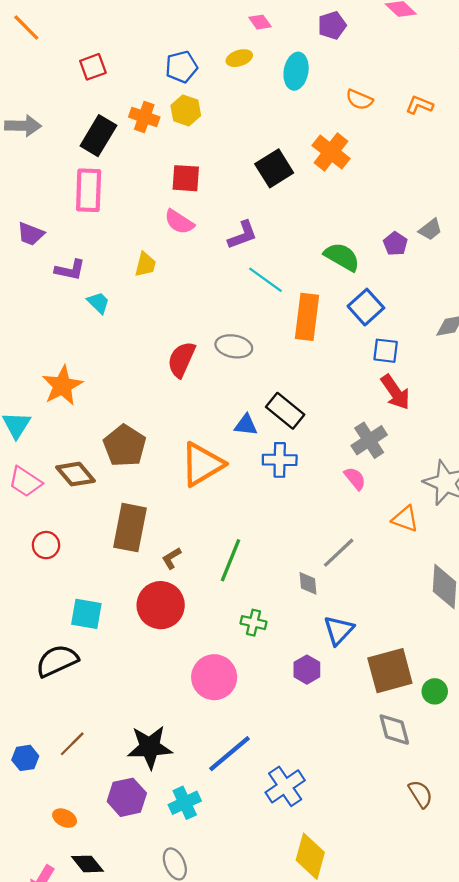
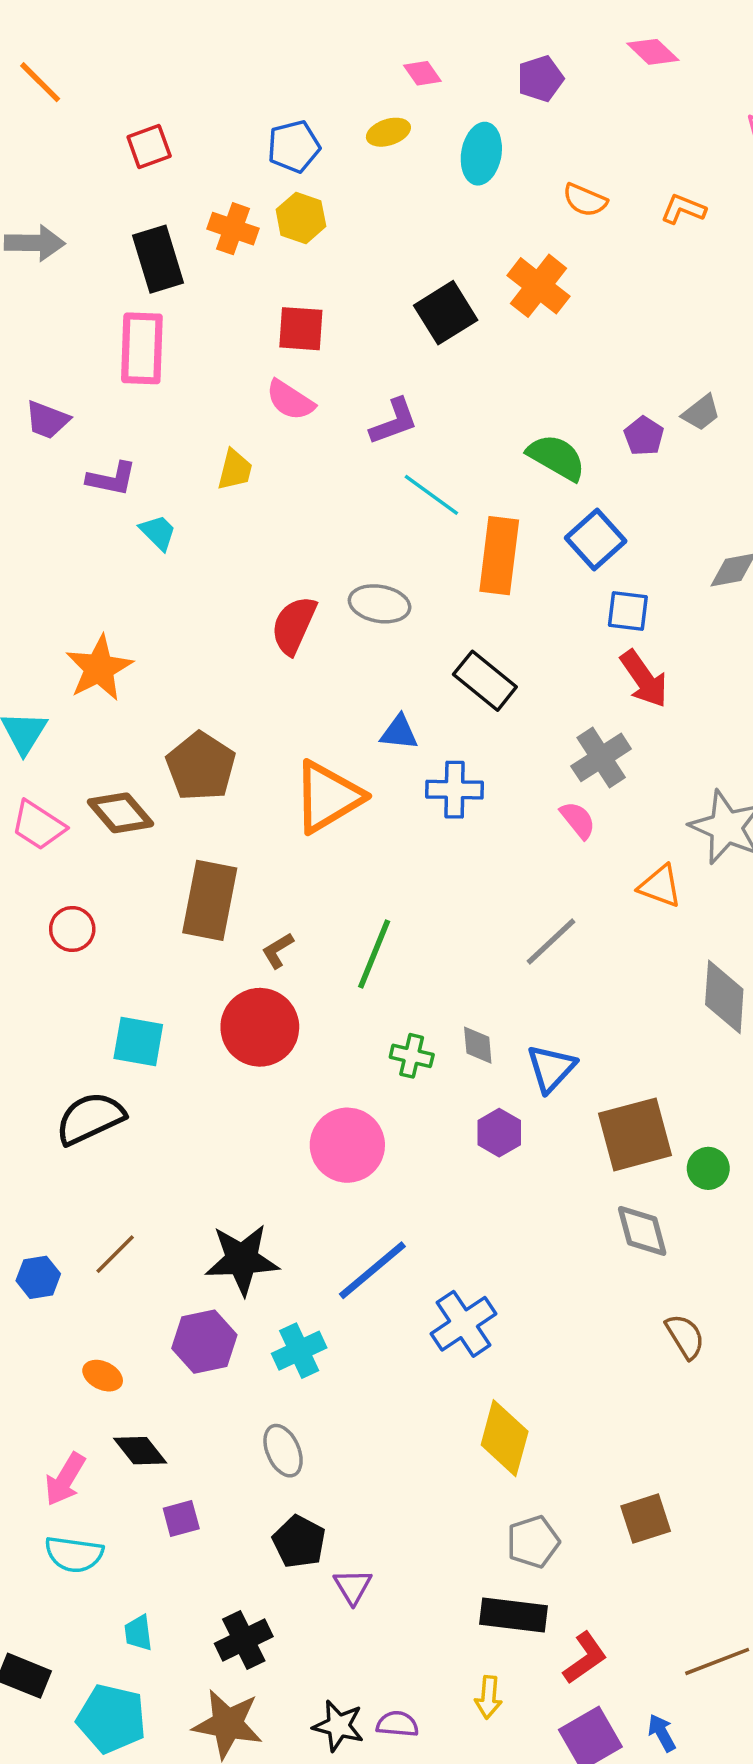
black rectangle: (98, 136) -> (158, 259), turned -48
black rectangle: (285, 411) -> (485, 681), moved
gray diamond: (308, 583) -> (478, 1045), moved

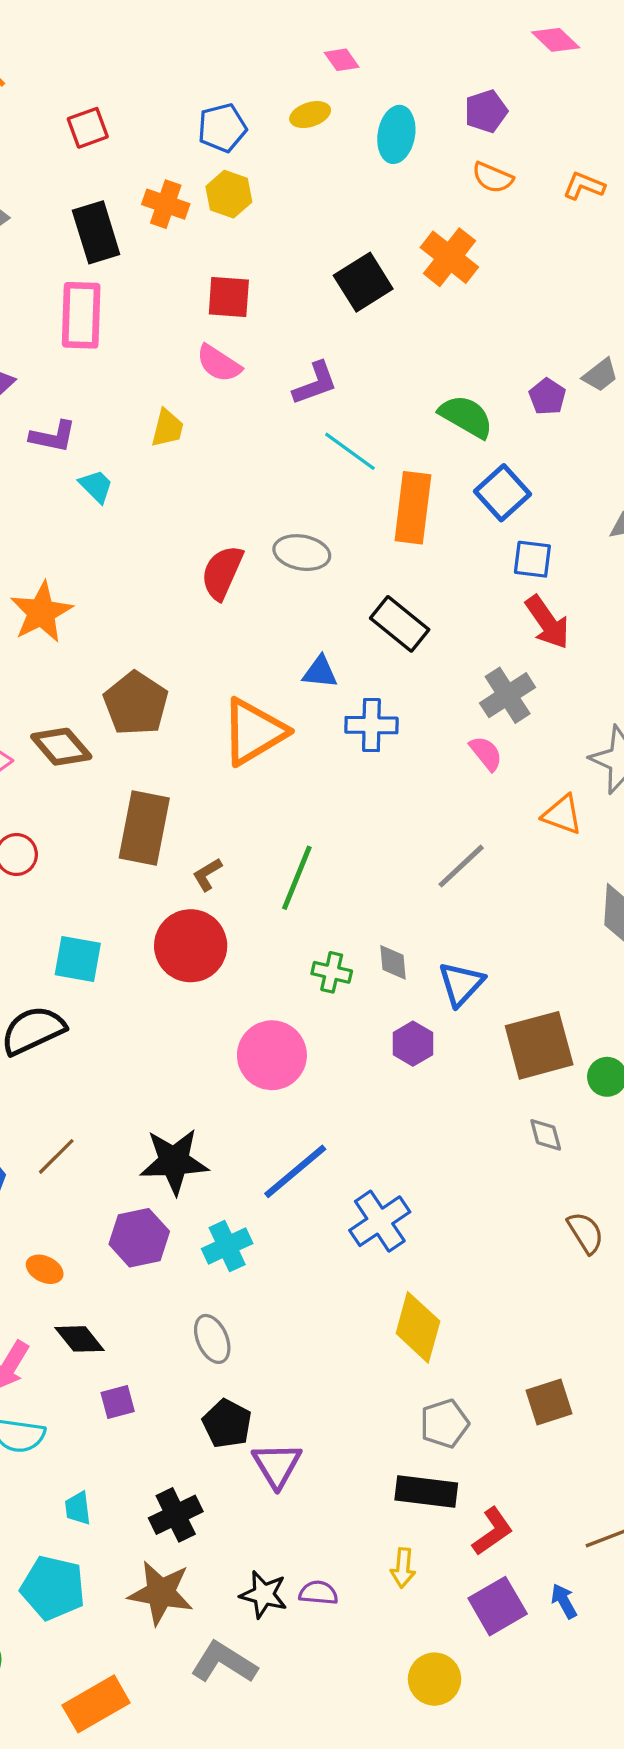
purple pentagon: (540, 79) -> (486, 111), moved
gray diamond: (642, 1231) -> (546, 1135), size x0.7
purple triangle: (353, 1586) -> (277, 1465), size x1.4

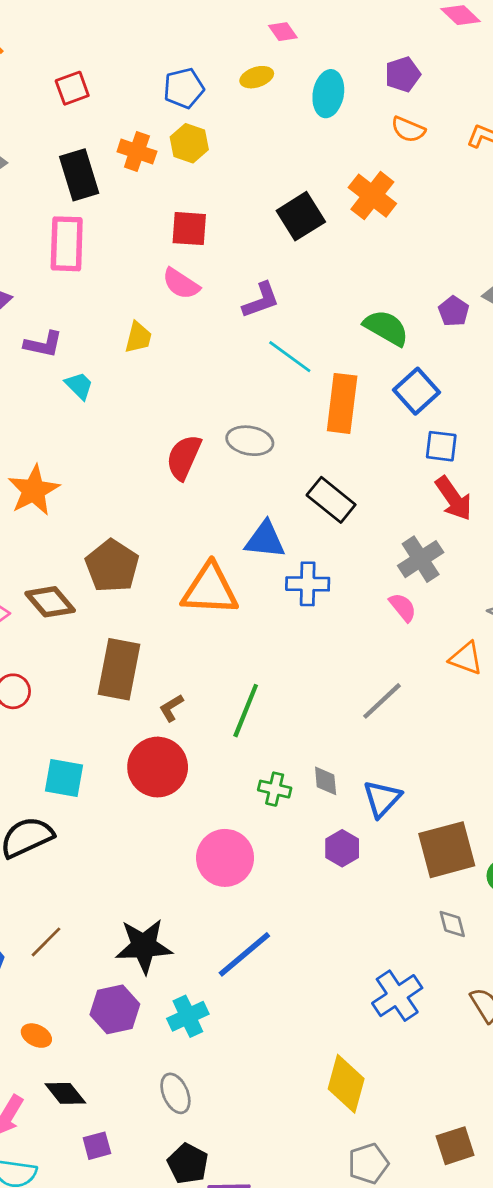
blue triangle: (320, 672) -> (265, 540), size x1.4
orange triangle: (254, 732) -> (210, 589), turned 34
blue cross: (380, 1221) -> (397, 996), moved

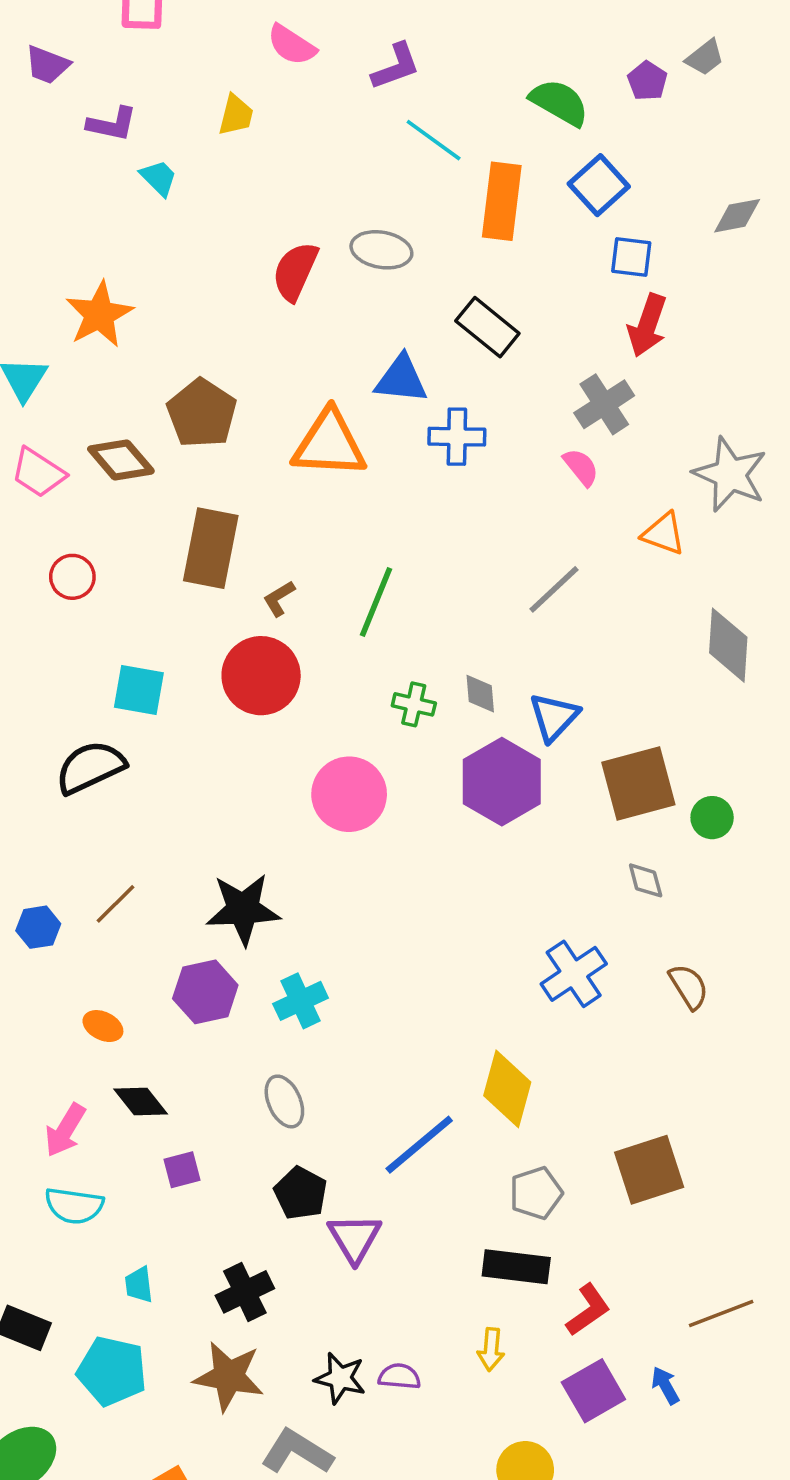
red arrow: (454, 499) -> (647, 325), turned 54
purple hexagon: (342, 848) -> (502, 782), size x1.8
blue line: (244, 954) -> (419, 1145), moved
brown square: (455, 1146) -> (649, 1170), size x1.4

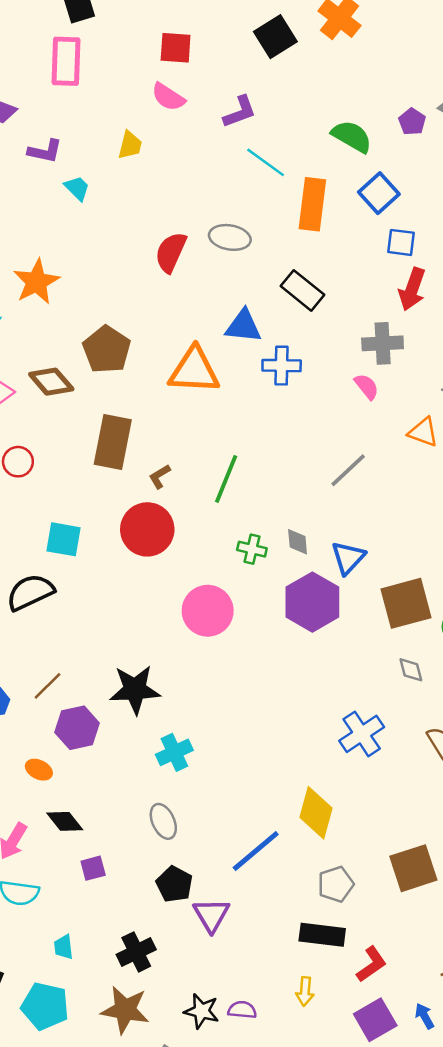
gray cross: (604, 404) -> (383, 343), turned 30
purple hexagon: (205, 992) -> (77, 728), moved

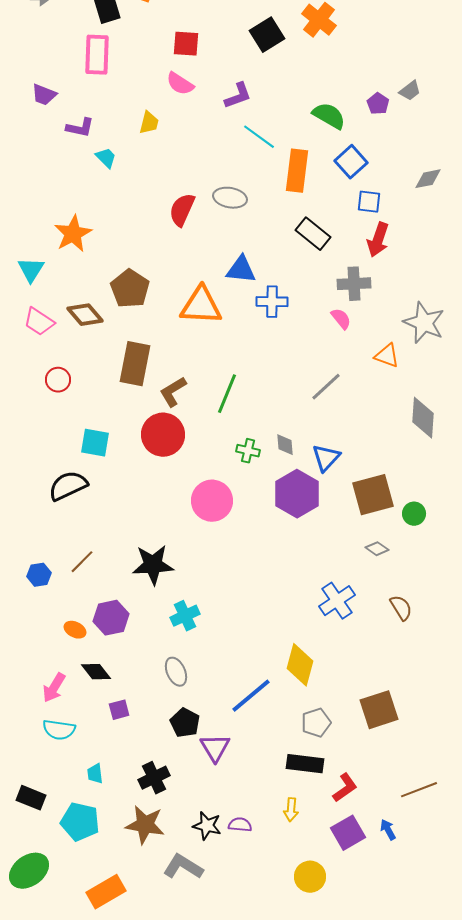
black rectangle: (302, 290) -> (313, 234), moved
brown L-shape: (160, 476) -> (173, 392), size x1.5
gray diamond: (411, 670) -> (377, 549), turned -40
purple hexagon: (77, 728) -> (111, 618), moved

